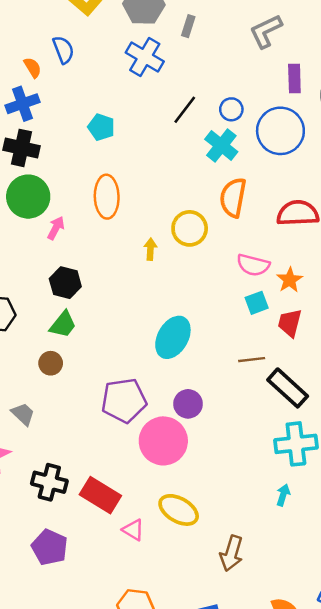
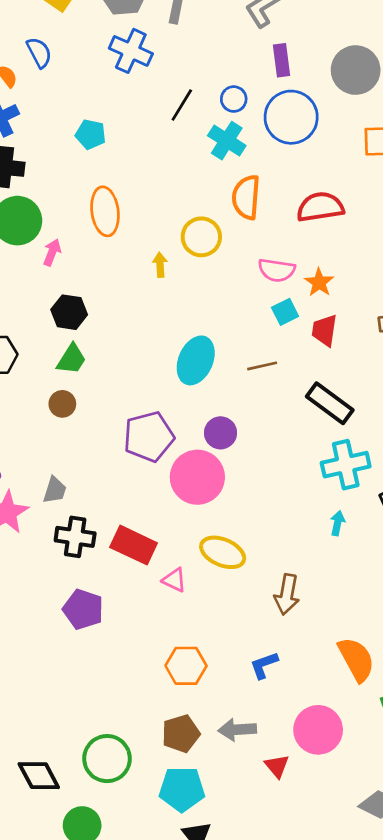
purple rectangle: (294, 78) -> (281, 60), moved
brown line: (252, 360) -> (262, 366), moved
gray trapezoid: (23, 414) -> (55, 490), moved, turned 70

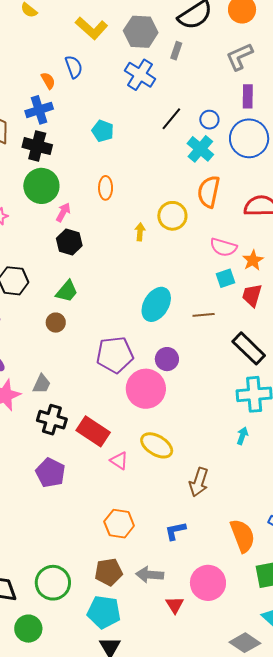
orange ellipse: (105, 211) -> (106, 188), size x0.7
black hexagon: (69, 312) -> (69, 242), moved

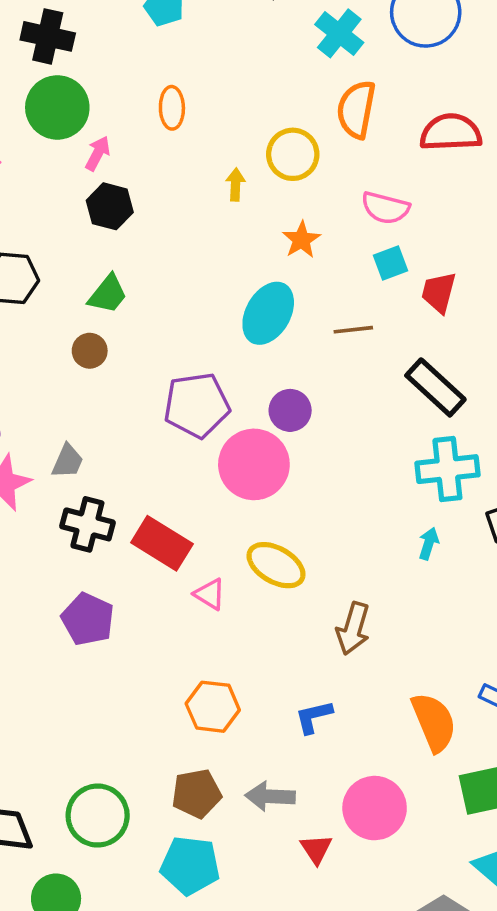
orange star: (253, 260) -> (301, 240), moved

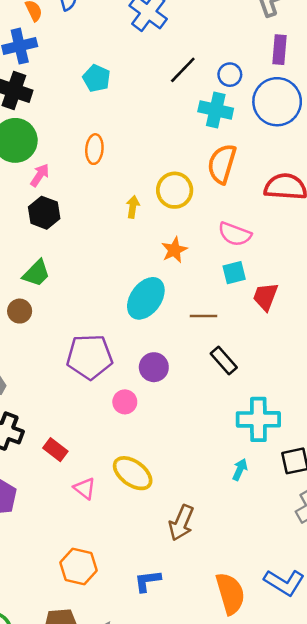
cyan cross: (339, 33) -> (216, 110), turned -32
black rectangle: (435, 387) -> (224, 361), moved, size x0.7
pink circle: (254, 464) -> (125, 402), size x0.5
red rectangle: (162, 543) -> (55, 450), size x0.6

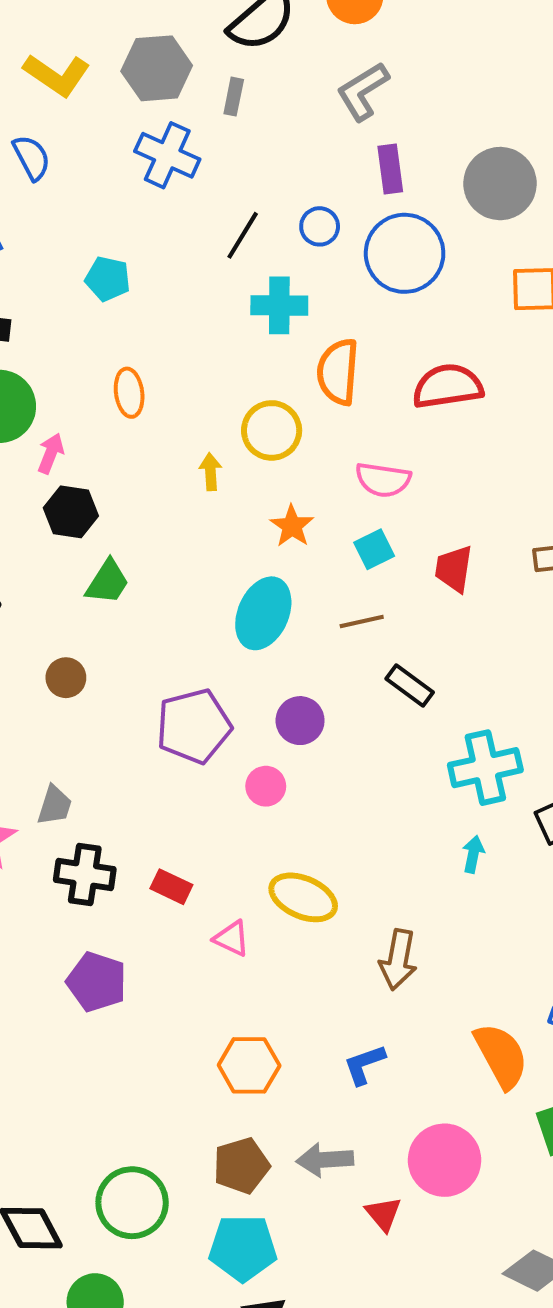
cyan cross: (216, 110) -> (279, 305), moved
green trapezoid: (36, 273) -> (107, 582), moved
cyan square: (234, 273) -> (374, 549), moved

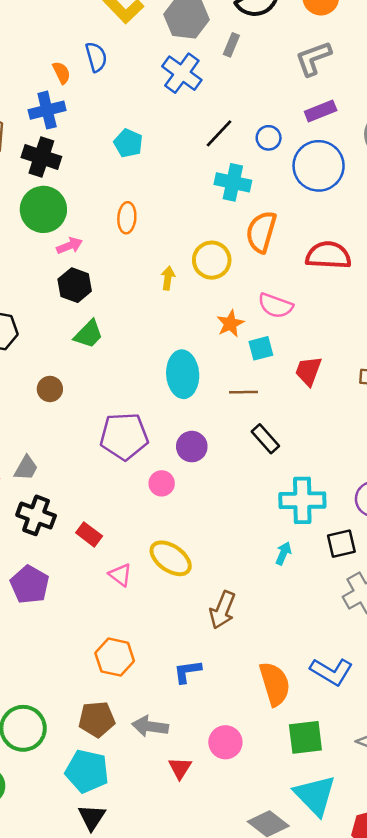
purple rectangle: (390, 169) -> (321, 111), turned 64
pink arrow: (51, 453) -> (70, 246), turned 35
orange star: (292, 526) -> (230, 324), moved
cyan ellipse: (263, 613) -> (183, 374), turned -39
pink circle: (445, 1160) -> (225, 742), size x0.7

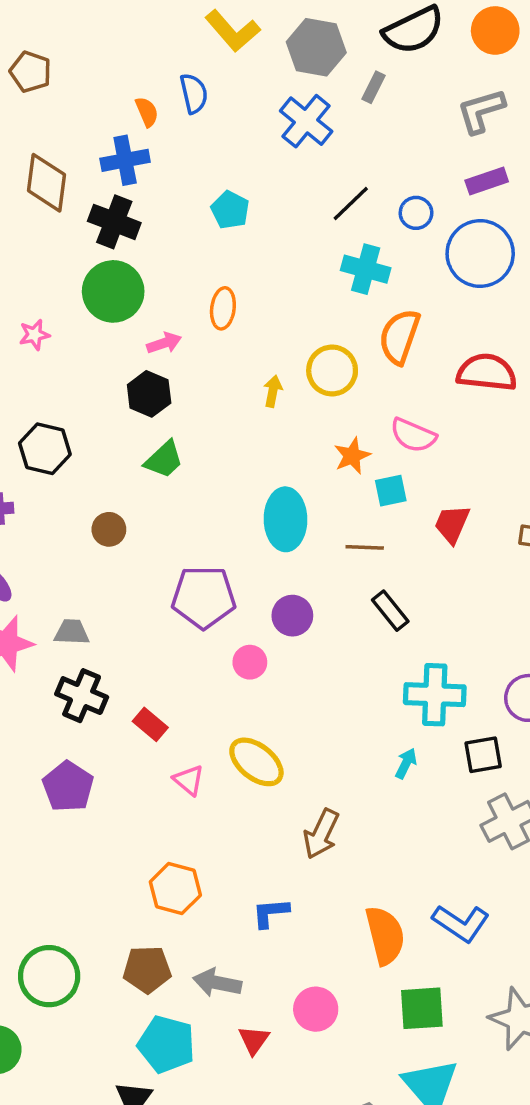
pink arrow: (70, 246) -> (164, 343), moved
gray trapezoid: (26, 468) -> (72, 632), turned -120
cyan pentagon: (87, 771) -> (166, 1044), moved

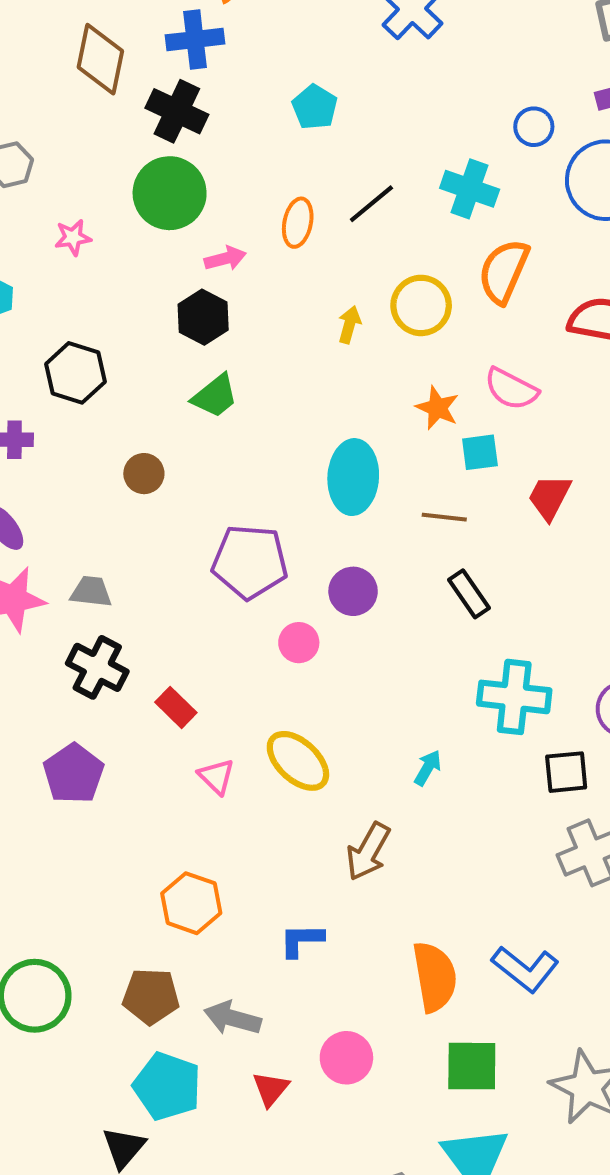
black line: (351, 203) -> (371, 204), moved
orange star: (352, 456) -> (437, 408), turned -30
cyan arrow: (406, 763) -> (428, 768), moved

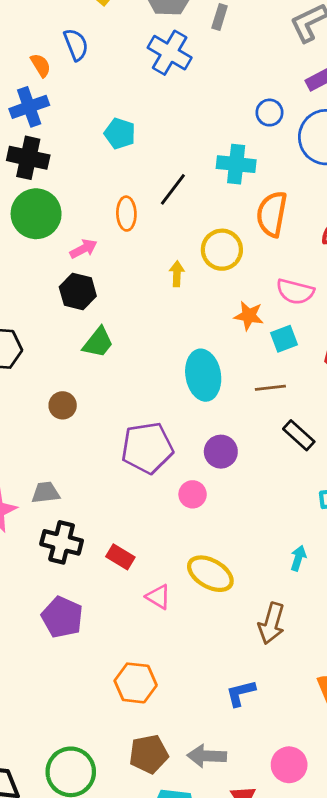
orange hexagon: (191, 903) -> (136, 683), moved

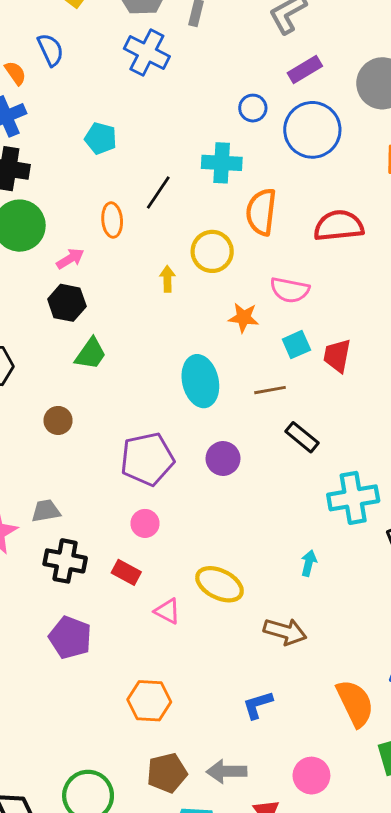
cyan square: (284, 339) -> (296, 345), moved
pink circle: (193, 494) -> (145, 523), moved
brown arrow: (271, 623) -> (285, 632), turned -87

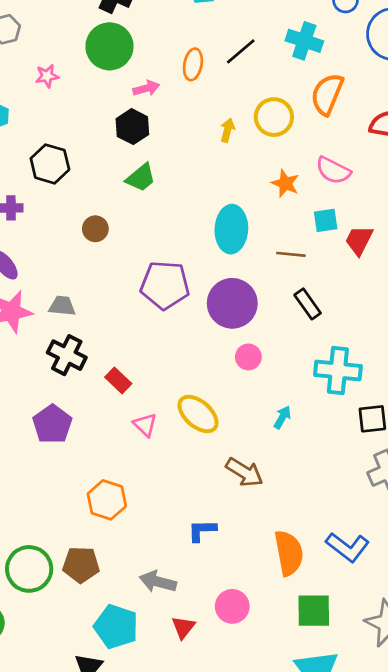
purple circle: (223, 458) -> (232, 303), size x1.6
pink circle: (145, 523) -> (248, 357), moved
brown pentagon: (167, 773) -> (81, 565), moved

